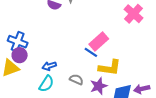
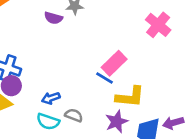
gray semicircle: (76, 79) -> (74, 115), moved
cyan semicircle: (46, 84) -> (48, 122), turned 78

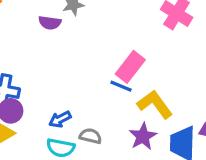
yellow L-shape: (130, 97) -> (155, 104), turned -124

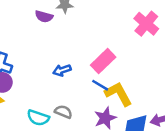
blue line: (121, 86) -> (100, 85), moved
blue arrow: (60, 119) -> (62, 70), moved

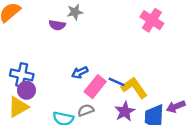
pink rectangle: (103, 61) -> (95, 87), moved
gray semicircle: (63, 112) -> (86, 110), turned -35

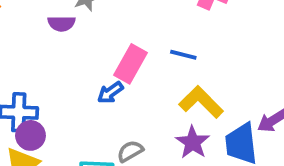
blue line: (116, 82) -> (183, 55), moved
pink rectangle: (95, 87) -> (131, 64), moved

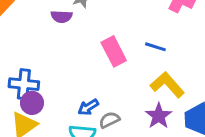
pink rectangle: (131, 64) -> (114, 51), turned -60
blue arrow: (110, 93) -> (88, 107), moved

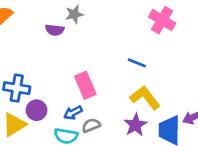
pink rectangle: (114, 51) -> (85, 85), moved
purple circle: (32, 103) -> (37, 110), moved

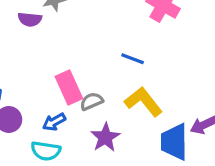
gray semicircle: (91, 125) -> (91, 101), moved
purple star: (135, 125) -> (105, 137), moved

